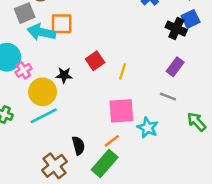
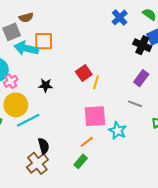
red square: (95, 61) -> (84, 73), moved
yellow circle: (43, 92) -> (16, 105), moved
black semicircle: (78, 146) -> (44, 146), moved
green rectangle: (105, 163) -> (81, 161), size x0.6

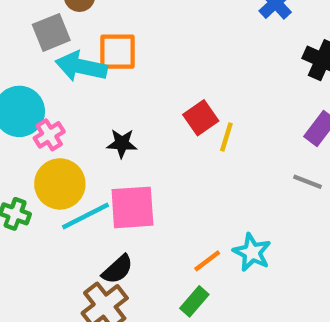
pink square: (95, 116) -> (132, 207), moved
cyan star: (118, 131) -> (252, 252), moved
black semicircle: (44, 146) -> (118, 269), turned 63

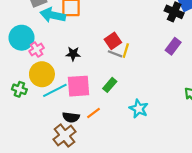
gray line: (307, 182) -> (115, 54), moved
orange line: (207, 261) -> (94, 113), moved
black semicircle: (118, 269) -> (71, 117), turned 49
green rectangle: (194, 301) -> (110, 85), moved

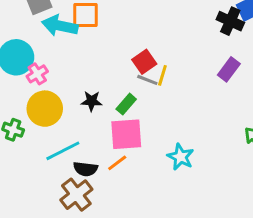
black star: (73, 54) -> (92, 101), moved
green rectangle: (110, 85) -> (126, 104), moved
pink square: (78, 86) -> (126, 134), moved
cyan line: (55, 90) -> (63, 151), moved

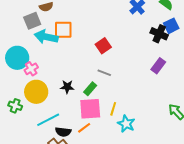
red square: (144, 62) -> (103, 46), moved
yellow line: (162, 75) -> (113, 109), moved

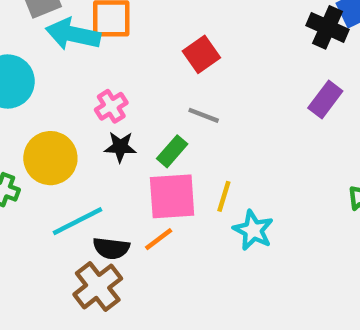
pink cross: (31, 69) -> (111, 106), moved

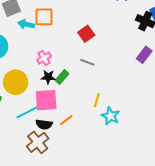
cyan arrow: (73, 34) -> (26, 24), size x0.7
green rectangle: (172, 151) -> (62, 77), moved
pink square: (172, 196) -> (46, 100), moved

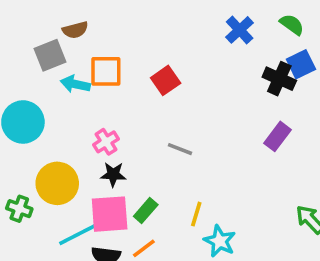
red square: (86, 34) -> (166, 80), moved
green rectangle: (62, 77) -> (146, 210), moved

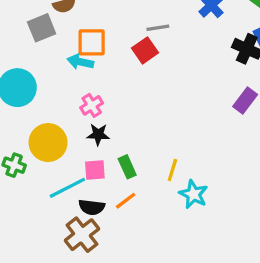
cyan arrow: (75, 84) -> (80, 62), moved
gray line: (180, 149) -> (158, 28), moved, turned -30
green rectangle: (146, 210) -> (127, 167), turned -65
pink square: (110, 214) -> (95, 170), size x0.6

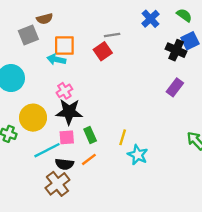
black star: (98, 134) -> (69, 112), size x1.6

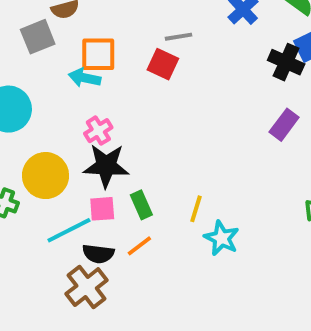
red square: (103, 51) -> (163, 64), turned -30

